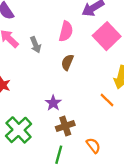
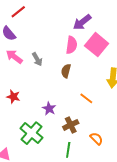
pink semicircle: (66, 31) -> (72, 45), moved
orange line: (107, 100) -> (86, 98), moved
purple star: (53, 103) -> (49, 108), moved

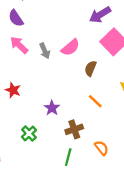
pink semicircle: (72, 45) -> (70, 47), moved, turned 36
brown semicircle: (66, 71) -> (90, 68), moved
green cross: (32, 133) -> (29, 134), size x0.6

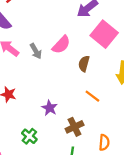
orange semicircle: (102, 148) -> (104, 142), turned 49

